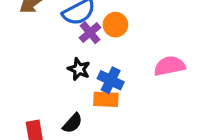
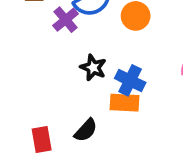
purple cross: (90, 33) -> (66, 20), moved

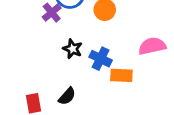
orange rectangle: (125, 103) -> (121, 75), moved

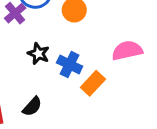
orange rectangle: (121, 75) -> (93, 83), turned -50

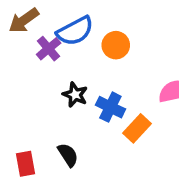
black semicircle: (32, 107) -> (68, 155), turned -75

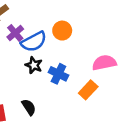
blue semicircle: (75, 31) -> (34, 42), moved
orange rectangle: (137, 128) -> (88, 90), moved

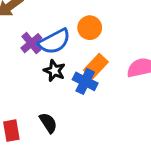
purple cross: (15, 33) -> (31, 43), moved
orange rectangle: (88, 90) -> (96, 66), moved

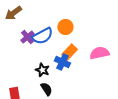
black star: (54, 71) -> (42, 70), moved
black semicircle: (48, 123) -> (46, 89), moved

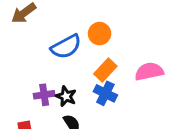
purple cross: (27, 37) -> (44, 95), moved, turned 32
blue cross: (62, 62) -> (105, 93), moved

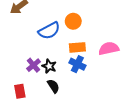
orange rectangle: (105, 70) -> (77, 47), turned 42
purple cross: (44, 95) -> (34, 65), turned -32

